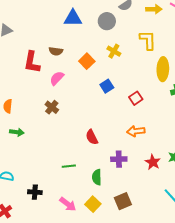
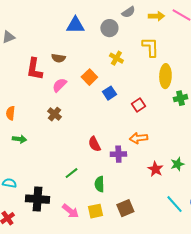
orange square: (87, 61) -> (89, 77), moved
purple cross: (119, 159) -> (118, 154), moved
green line: (69, 166) -> (71, 173), turned -32
black cross: (35, 192) -> (37, 199), size x1.6
yellow square: (93, 204) -> (95, 211), turned 35

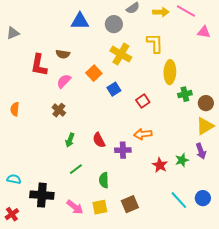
yellow cross: (116, 58) -> (121, 54), size x1.5
green arrow: (19, 139) -> (70, 140), moved, turned 104

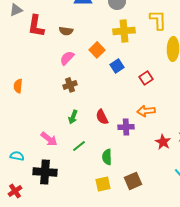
yellow cross: (121, 54) -> (124, 31), turned -35
red L-shape: (39, 65) -> (36, 26), moved
brown cross: (59, 110) -> (70, 85), moved, turned 32
pink arrow: (75, 207) -> (49, 139), moved

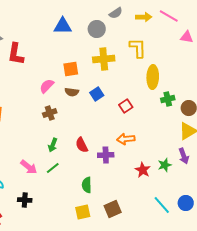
brown semicircle: (66, 31) -> (72, 92), moved
orange square: (97, 50) -> (71, 69), moved, turned 35
green line: (79, 146) -> (53, 168), moved
black cross: (45, 172) -> (25, 200), size x0.6

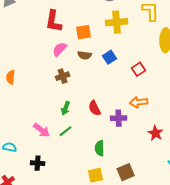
red L-shape: (16, 54) -> (54, 21), moved

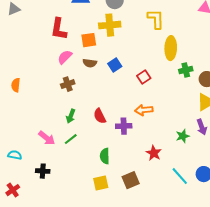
yellow cross: (117, 22) -> (110, 25), moved
red star: (156, 133) -> (154, 153), moved

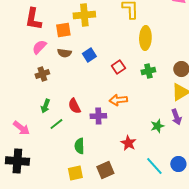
green cross: (186, 70) -> (148, 71), moved
green line: (71, 139) -> (56, 124), moved
black cross: (43, 171) -> (17, 161), size x1.6

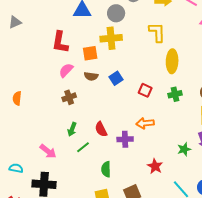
red square: (118, 67) -> (145, 90), turned -32

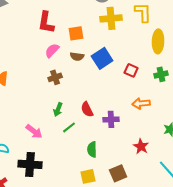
yellow cross: (111, 38) -> (111, 18), moved
blue square: (116, 78) -> (102, 58), size x1.5
orange arrow: (145, 123) -> (141, 103), moved

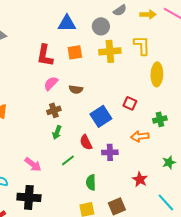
orange square: (76, 33) -> (75, 52), moved
blue square: (102, 58) -> (101, 116), moved
green cross: (161, 74) -> (160, 119), moved
green arrow: (58, 109) -> (57, 132), moved

